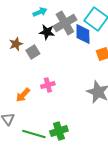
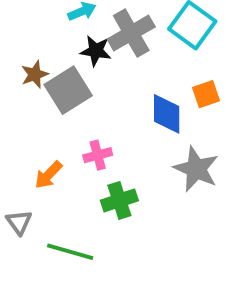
blue diamond: (83, 34) -> (167, 114), moved
gray square: (33, 52) -> (68, 90), size x1.6
green cross: (59, 131) -> (119, 200), moved

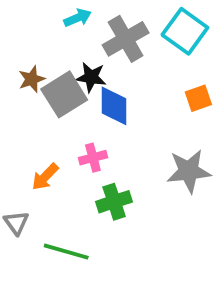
black star: (96, 51) -> (91, 77), moved
blue diamond: (167, 114) -> (114, 106), moved
gray star: (196, 169) -> (189, 171), turned -30

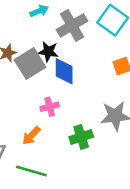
orange arrow: (45, 177) -> (31, 136), moved
green cross: (114, 202) -> (81, 137), moved

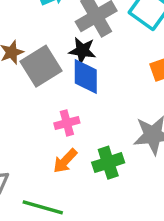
black star: (48, 52) -> (82, 51), moved
orange arrow: (31, 136) -> (65, 161), moved

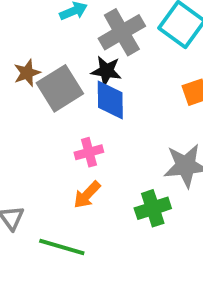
green cross: (108, 163) -> (153, 208), moved

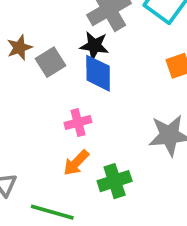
gray square: (60, 88) -> (51, 62), size x0.7
green cross: (153, 208) -> (115, 181), moved

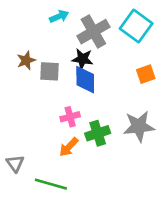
gray square: (51, 62) -> (49, 71), turned 35
green cross: (115, 181) -> (98, 133), moved

